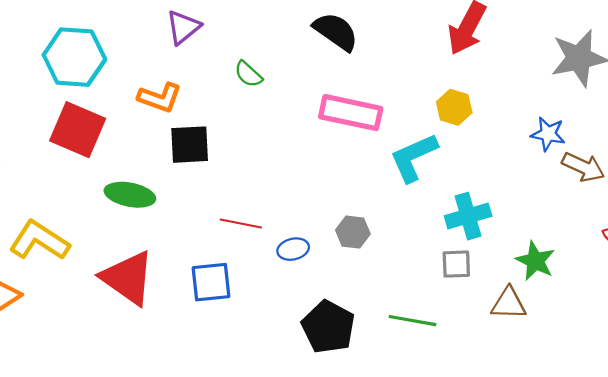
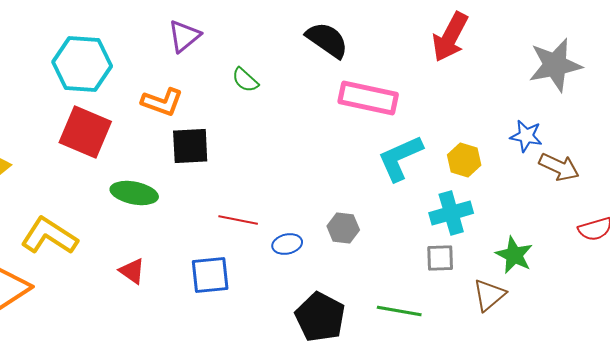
yellow hexagon: (454, 107) -> (464, 160), moved
pink rectangle: (351, 113) -> (368, 98), moved
red triangle: (128, 278) -> (132, 271), size x0.5
brown triangle: (509, 304) -> (489, 295), turned -42

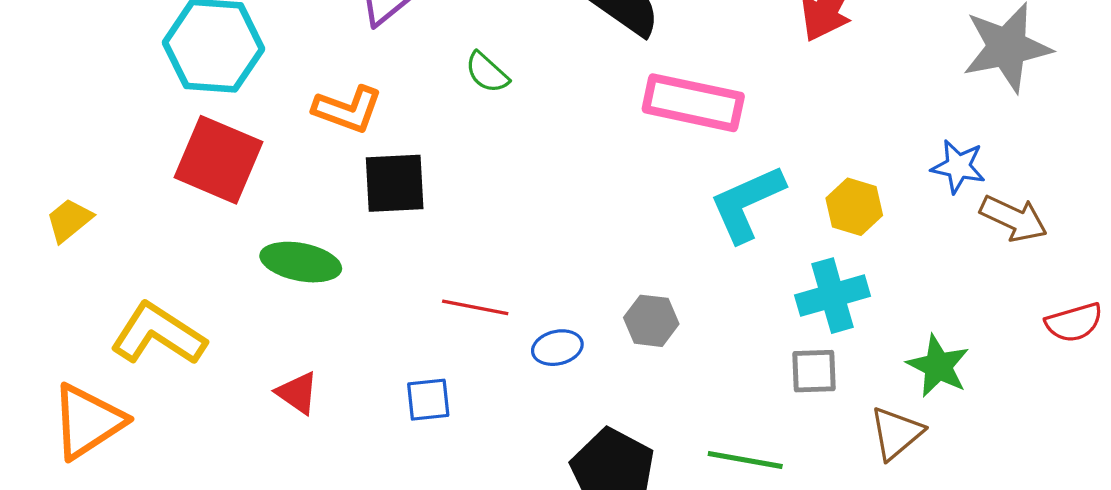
blue square: (210, 275) -> (428, 400), size x0.7

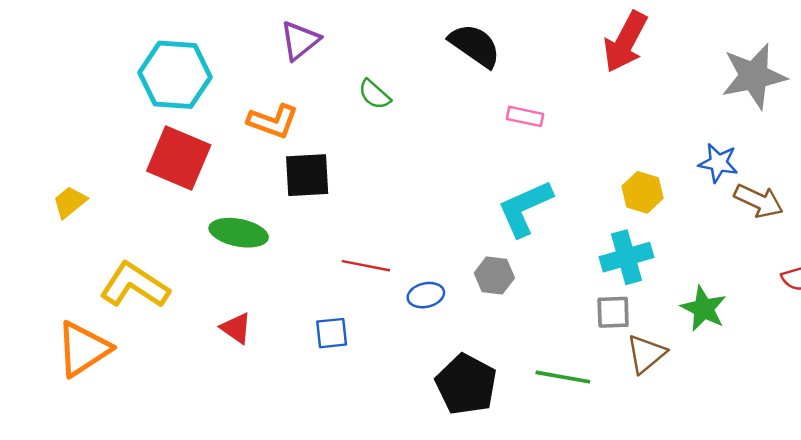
pink rectangle: (693, 103) -> (525, 116), size x0.5
cyan L-shape: (747, 203) -> (525, 208), moved
brown triangle: (896, 433) -> (646, 354), moved

